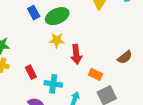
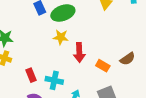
red rectangle: (31, 72) -> (31, 75), moved
orange rectangle: (95, 74) -> (103, 66), moved

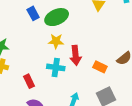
cyan cross: (54, 80) -> (56, 67), moved

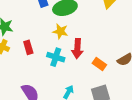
red rectangle: (29, 81) -> (28, 47), moved

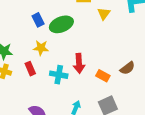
yellow star: (60, 31) -> (41, 48), moved

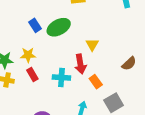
yellow triangle: (104, 14) -> (92, 45), moved
yellow star: (41, 48) -> (28, 55), moved
orange rectangle: (103, 76) -> (96, 82), moved, turned 32

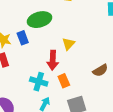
blue rectangle: (35, 25) -> (23, 38), moved
cyan cross: (61, 78) -> (39, 82), moved

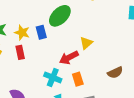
green ellipse: (40, 20) -> (60, 16), turned -35
red arrow: (53, 60) -> (69, 58), turned 54

